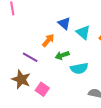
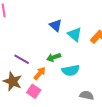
orange arrow: (48, 40) -> (40, 73), moved

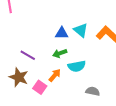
blue triangle: (56, 25) -> (62, 33), moved, turned -40
orange arrow: (40, 73) -> (55, 75), moved

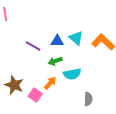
purple line: (28, 55) -> (33, 46), moved
gray semicircle: (93, 91) -> (88, 99), turned 80

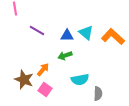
purple line: (33, 46) -> (37, 31), moved
cyan semicircle: (72, 74) -> (80, 80), moved
orange arrow: (50, 83) -> (43, 70), moved

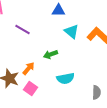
blue triangle: (67, 36) -> (58, 10), moved
gray semicircle: (98, 94) -> (96, 92), moved

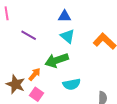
cyan triangle: (71, 31) -> (68, 36), moved
green arrow: (50, 54) -> (57, 60), size x1.6

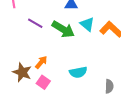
cyan triangle: (68, 36) -> (87, 24), moved
green arrow: (57, 60) -> (63, 29), moved, turned -130

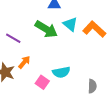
purple line: (35, 23) -> (13, 38), moved
pink square: (43, 82) -> (42, 82), moved

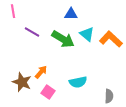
purple line: (13, 38) -> (32, 32), moved
pink square: (42, 82) -> (48, 92), moved

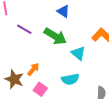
blue triangle: (71, 14) -> (63, 11), turned 32
cyan triangle: (87, 34) -> (78, 53), moved

